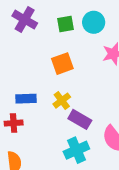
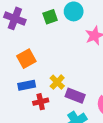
orange square: (62, 64) -> (26, 59), moved
red cross: (14, 123) -> (41, 102), moved

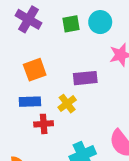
purple rectangle: (75, 96) -> (85, 78), moved, turned -36

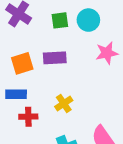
purple rectangle: (85, 78) -> (55, 58), moved
yellow cross: (67, 104) -> (64, 104), moved

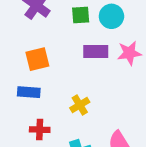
purple rectangle: (55, 58) -> (96, 52), moved
red cross: (28, 117) -> (40, 130), moved

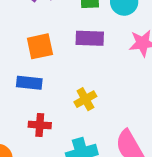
purple rectangle: (96, 52) -> (90, 38), moved

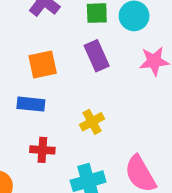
purple rectangle: (90, 38) -> (97, 56), turned 64

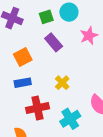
red cross: (42, 150) -> (37, 108), size x1.5

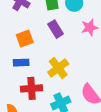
yellow cross: (62, 83) -> (58, 68), size x1.5

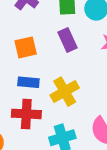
blue rectangle: (21, 63) -> (28, 82), moved

